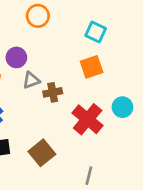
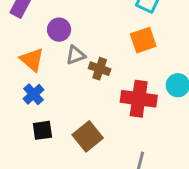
brown cross: (53, 92) -> (100, 69), turned 30
red cross: (88, 119) -> (139, 99), turned -32

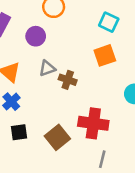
purple circle: (59, 30) -> (36, 36), moved
red cross: (139, 99) -> (93, 123), moved

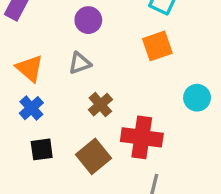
purple circle: (36, 36) -> (88, 20), moved
brown cross: (68, 80) -> (100, 105), moved, turned 30

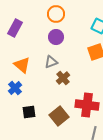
brown cross: (100, 105) -> (63, 78), moved
blue cross: (31, 108) -> (15, 88), moved

